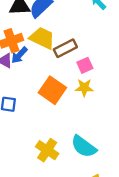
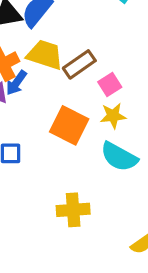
cyan semicircle: (84, 146) -> (119, 157), moved
yellow cross: (47, 150) -> (73, 210), turned -30

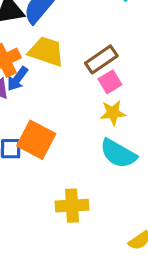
brown rectangle: (79, 64) -> (101, 59), moved
orange square: (69, 125) -> (36, 140), moved

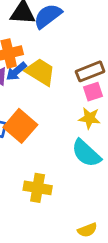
yellow trapezoid: (46, 51) -> (40, 72), moved

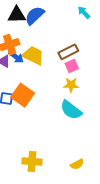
blue arrow: (16, 71) -> (16, 57), turned -98
yellow cross: (38, 188) -> (32, 162), moved

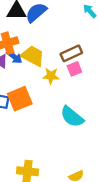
yellow star: (71, 85) -> (51, 76), moved
orange square: (23, 95) -> (20, 99), turned 30

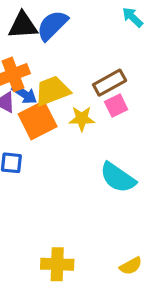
yellow trapezoid: (33, 56) -> (52, 91), turned -45
orange square: (20, 99) -> (38, 120), moved

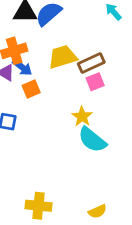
yellow trapezoid: (52, 91) -> (63, 57), moved
yellow star: (82, 119) -> (82, 117), moved, turned 30
orange square: (38, 120) -> (31, 89), size x0.6

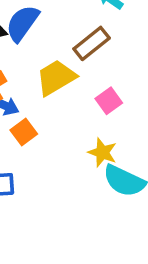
brown rectangle: (91, 63) -> (92, 43), moved

